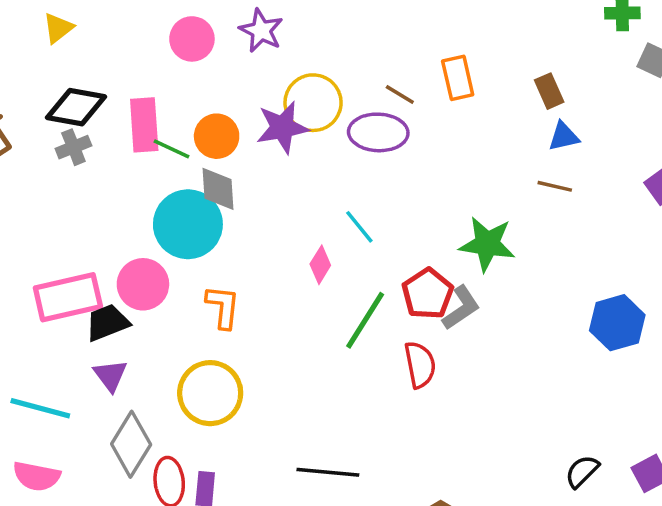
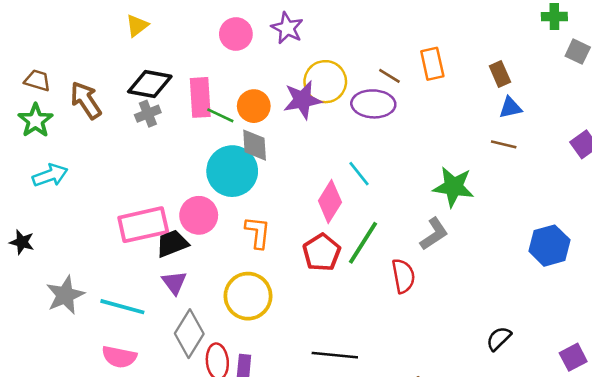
pink diamond: (320, 265) -> (330, 202), size x1.5
red pentagon: (428, 294) -> (322, 252), moved
black semicircle: (582, 471) -> (499, 338), moved

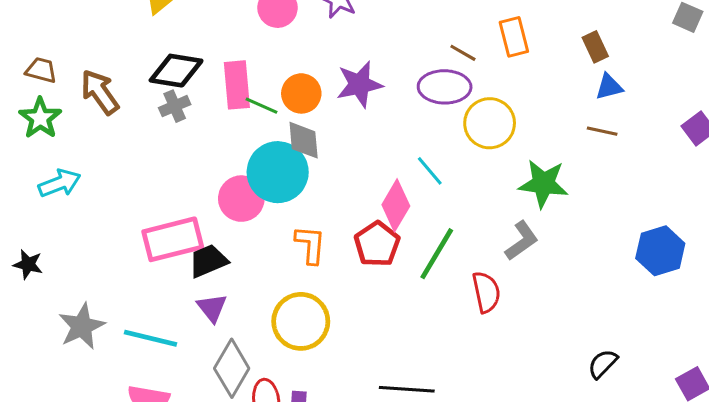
yellow circle: (325, 82) -> (490, 123), moved
pink circle: (199, 215) -> (241, 199), moved
red pentagon: (322, 252) -> (377, 244), moved

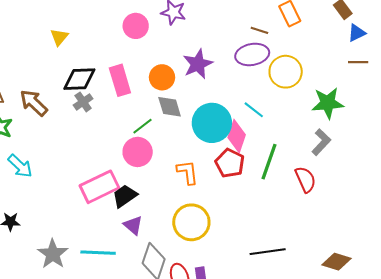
green line: (262, 106) -> (143, 126), moved, turned -50
cyan circle: (278, 172) -> (212, 123), moved
cyan arrow: (60, 183) -> (20, 166), turned 76

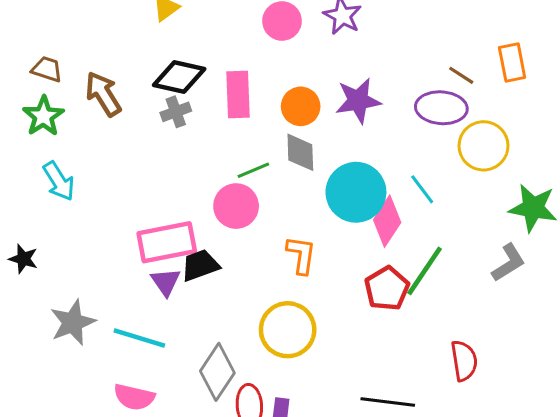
red pentagon: (230, 163) -> (387, 289), moved
red semicircle: (305, 179) -> (464, 361), moved
purple triangle: (133, 225) -> (166, 282), moved

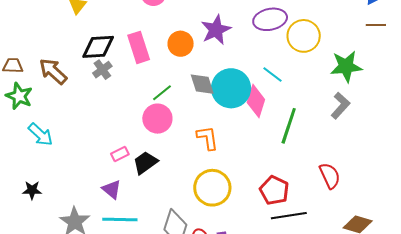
gray diamond: (300, 152) -> (202, 84), moved
pink rectangle: (167, 242) -> (120, 154), size x0.5
purple triangle: (166, 282) -> (112, 189), moved
red pentagon: (387, 289) -> (274, 190), moved

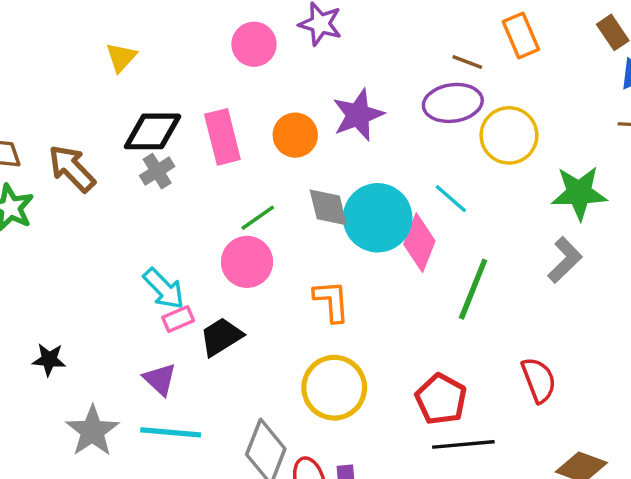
cyan arrow: (41, 135) -> (164, 289), moved
black star: (32, 190) -> (49, 359), moved

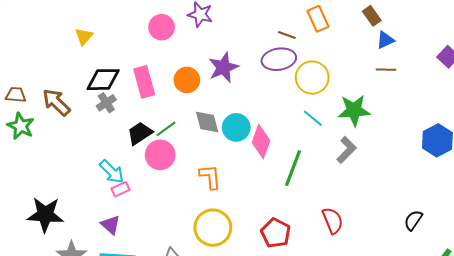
cyan line: (451, 199) -> (313, 118), moved
cyan circle: (378, 218) -> (236, 127), size x0.7
black trapezoid: (221, 337) -> (140, 133), moved
black star: (49, 359) -> (45, 215), size x1.8

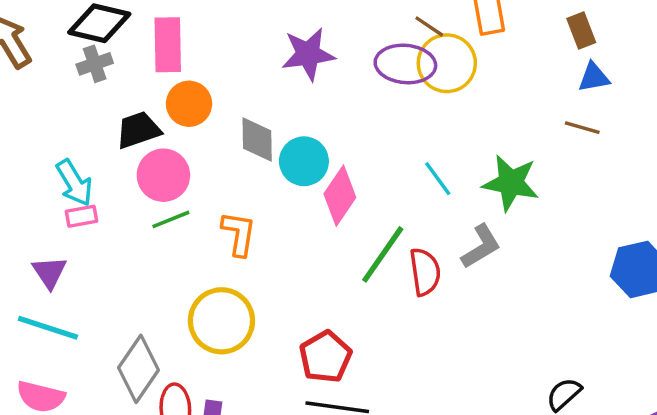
yellow circle: (312, 78) -> (447, 63), moved
orange circle: (187, 80) -> (189, 104), moved
green line: (166, 129) -> (171, 219), moved
red semicircle: (333, 221) -> (425, 272), moved

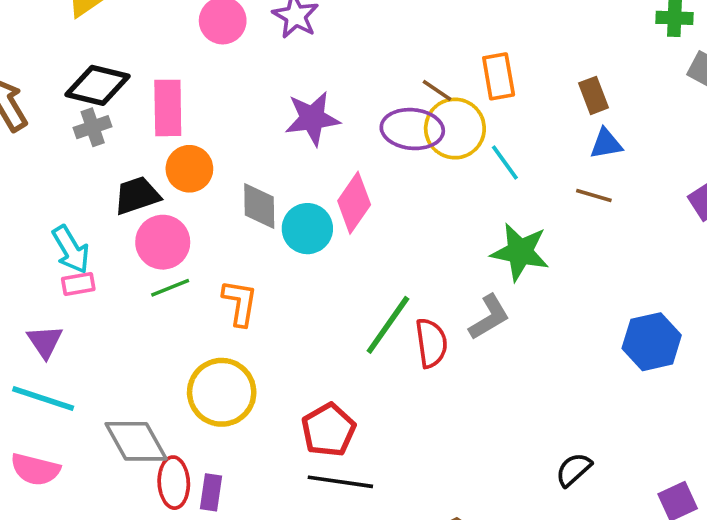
cyan line: (438, 179) -> (505, 163), moved
pink diamond: (340, 196) -> (354, 203), moved
gray diamond: (139, 369) -> (136, 441), turned -64

